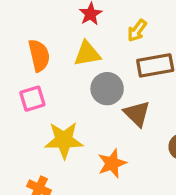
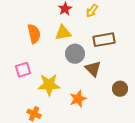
yellow arrow: (137, 31) -> (92, 11), moved
pink square: (32, 99) -> (23, 70), moved

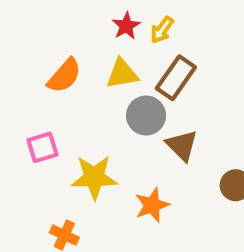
yellow arrow: (92, 11) -> (162, 30), moved
orange semicircle: (34, 34) -> (64, 76), turned 54
brown rectangle: (104, 40) -> (176, 78), moved, turned -45

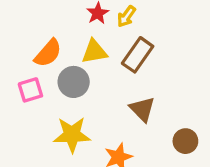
gray circle: (146, 116) -> (74, 82), moved
pink square: (42, 147) -> (30, 90), moved

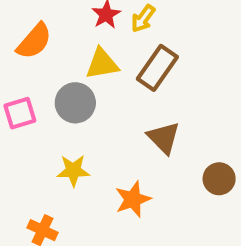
orange semicircle: (48, 53) -> (34, 41), moved
yellow star: (72, 135) -> (73, 171), size x0.7

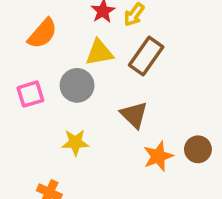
brown triangle: (164, 138) -> (134, 115), moved
orange star: (133, 199) -> (158, 156), moved

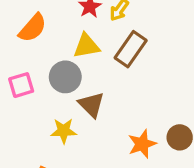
brown triangle: (134, 115) -> (91, 105), moved

